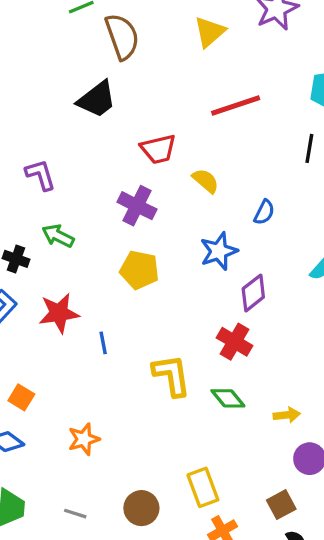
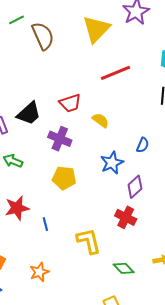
yellow triangle: (210, 32) -> (96, 29), size x1.4
black trapezoid: (97, 99) -> (29, 113), moved
blue semicircle: (264, 212) -> (143, 145), moved
green diamond: (228, 398) -> (124, 268), moved
orange star: (84, 439) -> (39, 272), moved

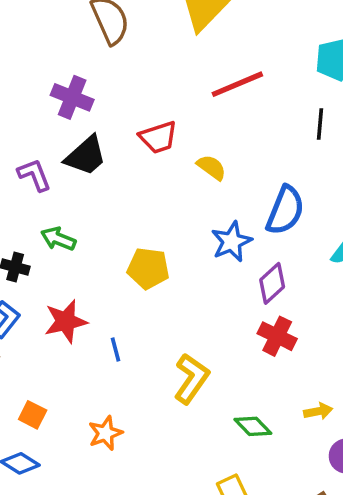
purple cross: (60, 139) -> (72, 97), moved
blue semicircle: (143, 145) -> (285, 210), size x1.8
red cross: (126, 217) -> (277, 336), moved
yellow L-shape: (89, 241) -> (191, 379), turned 48

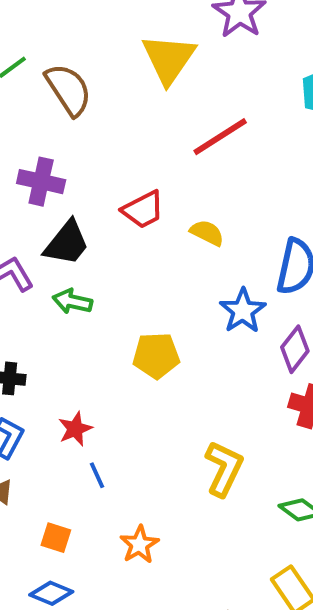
green arrow: (58, 239) -> (72, 301), moved
red star: (66, 321) -> (75, 429), size x0.7
blue line: (115, 349) -> (97, 475), moved

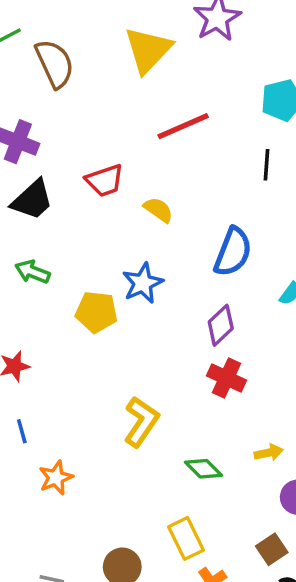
green arrow: (72, 301) -> (32, 272), moved
blue star: (243, 311) -> (143, 283), moved
blue line: (97, 475) -> (22, 431), moved

